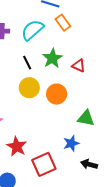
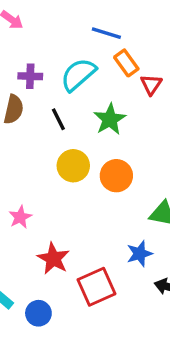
black line: (27, 63) -> (58, 119), moved
red triangle: (79, 66) -> (151, 85), moved, turned 40

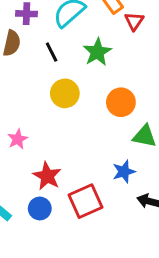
orange circle: (116, 176) -> (121, 102), moved
blue circle: (38, 313) -> (40, 208), moved

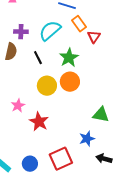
orange circle: (121, 102) -> (70, 82), moved
pink star: (18, 139) -> (18, 106), moved
red star: (47, 176) -> (39, 122), moved

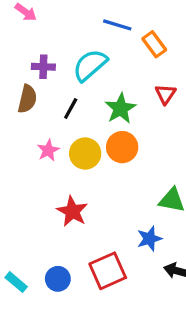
orange rectangle: (79, 24) -> (154, 44), moved
red triangle: (94, 37) -> (165, 94), moved
black line: (38, 58) -> (71, 109), turned 56
pink star: (18, 106) -> (48, 150), moved

